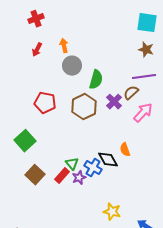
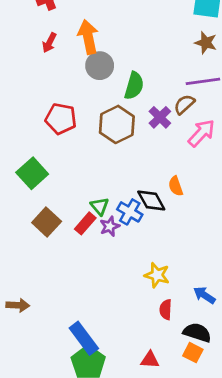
orange arrow: (64, 46) -> (88, 37), size x1.6

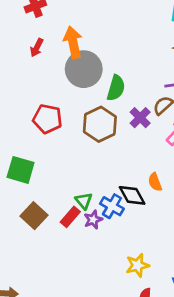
gray circle: (100, 66) -> (84, 69), size x1.4
green square: (32, 173) -> (21, 170), turned -32
yellow star: (157, 275) -> (137, 265), turned -30

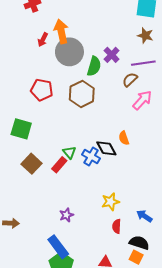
red arrow: (37, 48) -> (43, 40), moved
purple cross: (140, 118) -> (112, 55), moved
purple star: (93, 220) -> (66, 215), moved

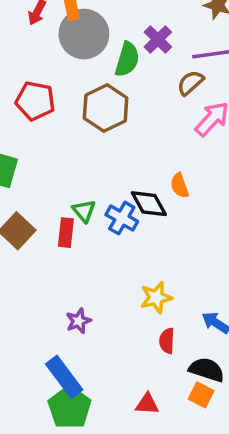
red rectangle: (59, 165) -> (66, 233), turned -35

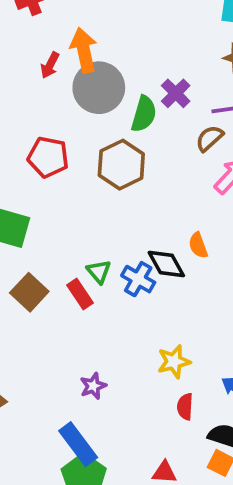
red rectangle: (66, 233) -> (80, 294), turned -40

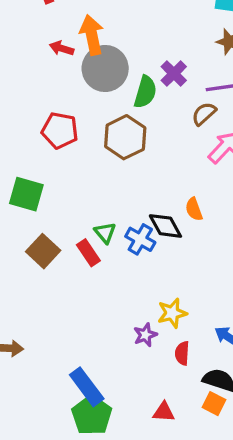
red arrow: (50, 65) -> (62, 48), turned 80
purple star: (93, 386) -> (145, 335), moved

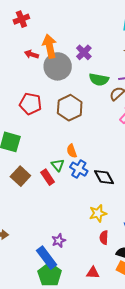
purple cross: (174, 74) -> (84, 52), moved
green semicircle: (145, 92) -> (99, 80), moved, turned 84
orange semicircle: (194, 209) -> (72, 151), moved
black diamond: (165, 226) -> (104, 177), moved
purple star: (145, 335) -> (59, 241), moved

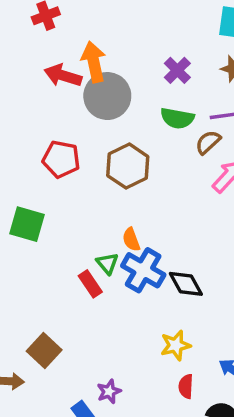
purple cross: (84, 52) -> (177, 70), moved
red arrow: (31, 54) -> (63, 76), size x1.5
blue cross: (79, 169) -> (143, 270), size x1.4
brown square: (20, 176) -> (44, 350), moved

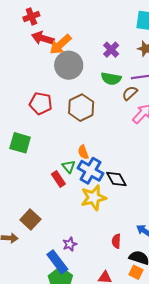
orange arrow: (94, 62) -> (60, 44), turned -120
red arrow: (63, 76) -> (43, 38), moved
yellow star: (176, 345) -> (94, 198), moved, size x1.4

